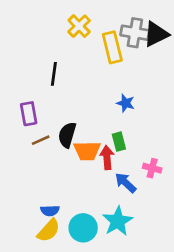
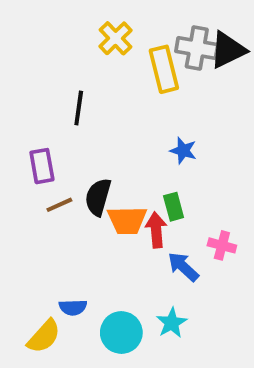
cyan star: (118, 221) -> (172, 323), size x0.7
yellow semicircle: (49, 230) -> (44, 336), moved

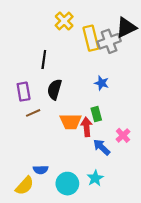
gray cross: (197, 48) -> (109, 41), moved, turned -30
black semicircle: (98, 197) -> (55, 89), moved
pink cross: (222, 245) -> (123, 135), turned 32

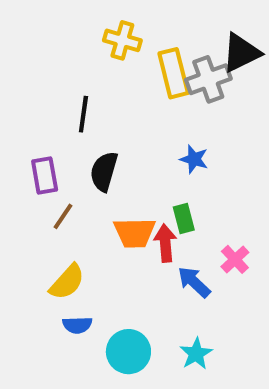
yellow cross: (64, 21) -> (122, 40), turned -30
brown line: (33, 113) -> (63, 216), turned -32
cyan star: (95, 178) -> (196, 354), moved
yellow semicircle: (25, 186) -> (67, 282), moved

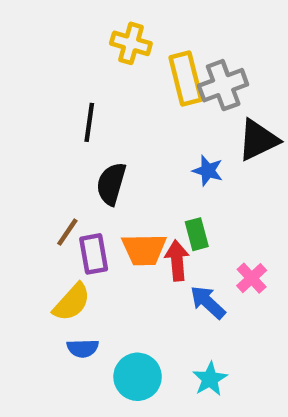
black triangle: (241, 53) -> (258, 140), moved
purple rectangle: (45, 176) -> (94, 254), moved

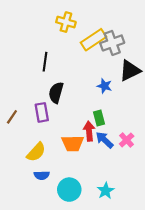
yellow rectangle: (186, 79) -> (94, 40), turned 70
brown line: (67, 232) -> (12, 117), moved
orange trapezoid: (144, 250) -> (73, 143), moved
purple rectangle: (94, 254) -> (42, 112), moved
blue arrow: (208, 302) -> (105, 140), moved

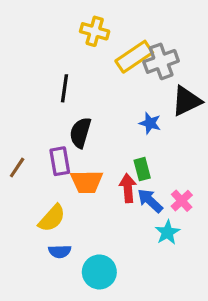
orange trapezoid: (73, 143) -> (87, 182), moved
cyan star: (106, 191) -> (167, 232), moved

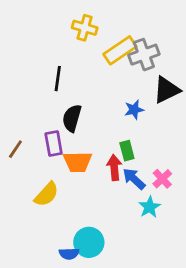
blue star: (150, 123) -> (134, 110), turned -30
blue semicircle: (60, 251) -> (69, 254), moved

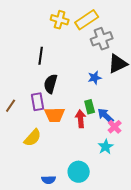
yellow rectangle: (120, 50) -> (87, 20), moved
blue arrow: (134, 179) -> (106, 116), moved
cyan circle: (89, 242) -> (79, 172), moved

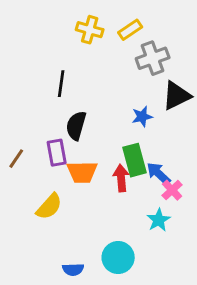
yellow rectangle: (87, 20) -> (130, 30), size x0.7
green rectangle: (90, 107) -> (135, 160), size x1.5

